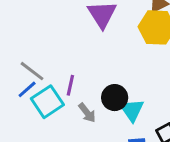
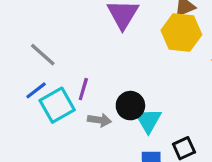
gray line: (32, 71) -> (43, 55), moved
gray arrow: (87, 113) -> (99, 120), turned -48

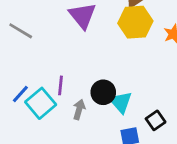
gray line: (43, 55) -> (21, 31), moved
gray arrow: (99, 120) -> (79, 109), turned -72

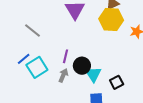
gray line: (21, 31) -> (33, 31), moved
purple line: (60, 85) -> (66, 56), moved
black square: (156, 120) -> (117, 82), moved

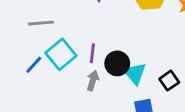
gray line: (33, 31) -> (41, 23), turned -36
cyan square: (37, 67) -> (61, 54), moved

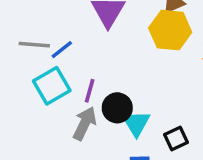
blue line: (34, 65) -> (62, 50), moved
gray arrow: (93, 81) -> (85, 124), size x1.4

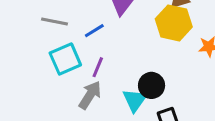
blue line: (62, 50) -> (94, 31), moved
black circle: (117, 108) -> (152, 85), moved

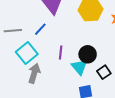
purple line: (98, 67) -> (61, 53), moved
gray arrow: (90, 95) -> (34, 73), moved

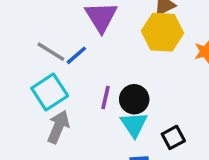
gray line: (13, 31) -> (51, 52), moved, turned 30
black circle: (88, 54) -> (134, 99), moved

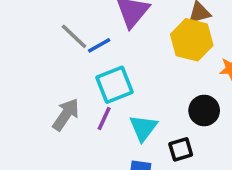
cyan square: (50, 92) -> (114, 85), moved
purple line: (105, 97) -> (104, 119), moved
black circle: (134, 99) -> (204, 111), moved

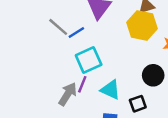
gray arrow: (66, 115) -> (68, 94), moved
cyan triangle: (143, 128) -> (110, 90), turned -40

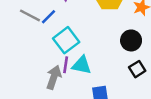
cyan triangle: (110, 90) -> (82, 65), moved
black square: (138, 104) -> (137, 69), moved

